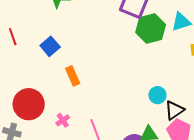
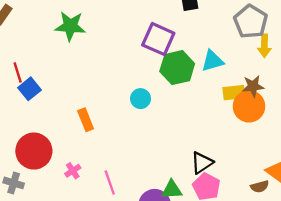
blue square: (50, 46) -> (29, 89), moved
cyan circle: (157, 95) -> (140, 99), moved

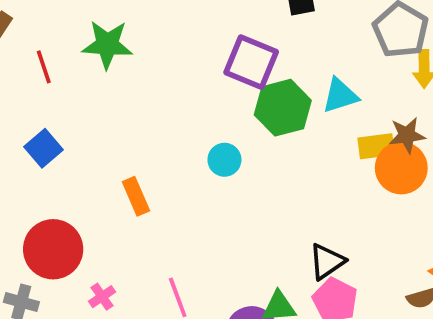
red line: (18, 72) -> (44, 67), moved
pink cross: (73, 171) -> (102, 297), moved

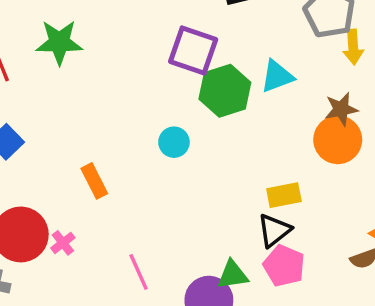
yellow rectangle: (376, 146) -> (284, 195), moved
pink cross: (102, 297) -> (63, 243), moved

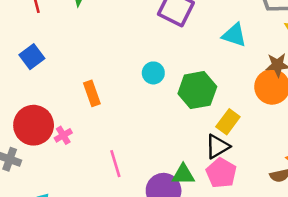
cyan triangle: (277, 76) -> (234, 35), turned 32
green hexagon: (225, 91) -> (197, 90), moved
yellow rectangle: (284, 195) -> (228, 122), turned -50

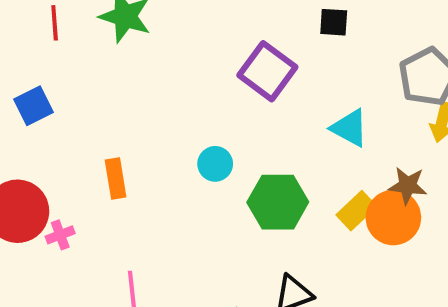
yellow rectangle: (228, 122) -> (356, 211), moved

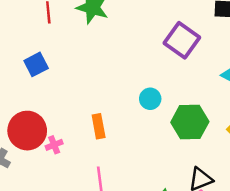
orange rectangle: (116, 178) -> (99, 126), moved

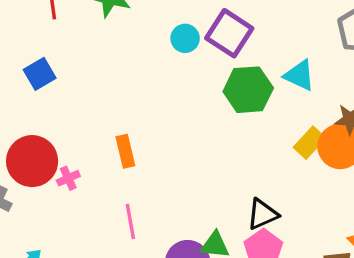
cyan circle: (150, 99) -> (185, 38), moved
green hexagon: (190, 122) -> (248, 90), moved

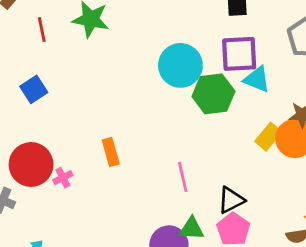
purple square: (229, 33) -> (239, 54), moved, turned -33
cyan circle: (185, 38) -> (180, 65), moved, size x1.8
pink line: (130, 221) -> (183, 177), moved

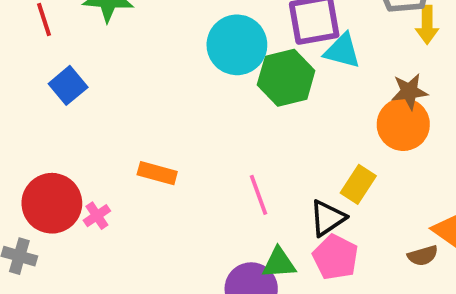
blue square: (34, 89) -> (68, 85), moved
yellow rectangle: (268, 137) -> (358, 184), moved
orange rectangle: (111, 152) -> (157, 173), turned -52

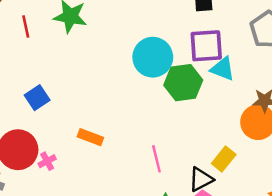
blue square: (68, 85) -> (37, 98), moved

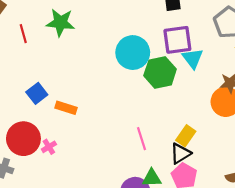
cyan triangle: (223, 69) -> (193, 58), turned 35
orange rectangle: (90, 137) -> (66, 108), moved
yellow rectangle: (224, 159) -> (186, 136), moved

